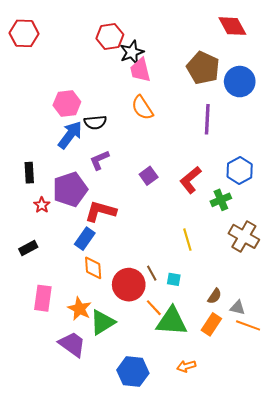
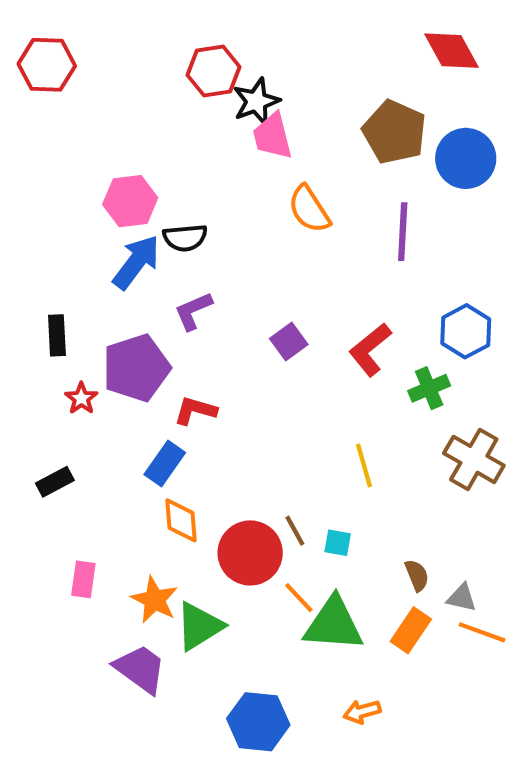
orange semicircle: (142, 108) -> (309, 209), moved
red L-shape: (100, 211) -> (195, 411), size x0.7
brown semicircle: (215, 296) -> (417, 575), turned -56
pink rectangle: (43, 298) -> (83, 579), size x0.7

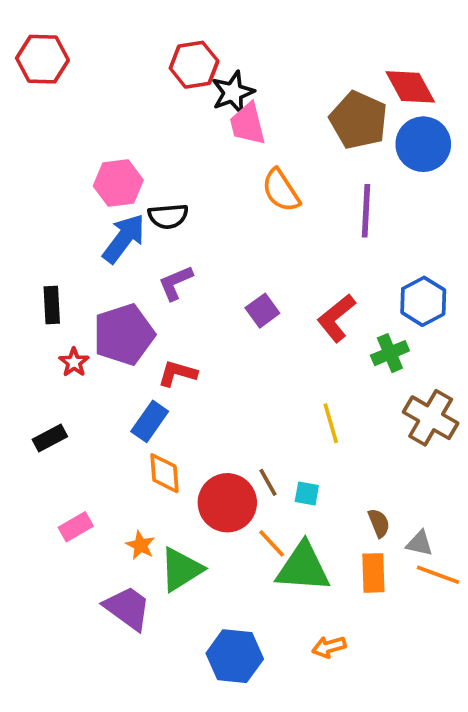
red diamond: (451, 51) -> (410, 87), moved
pink rectangle: (83, 579) -> (76, 527), turned 52
orange star: (155, 600) -> (140, 545), size x0.7
orange rectangle: (411, 630) -> (373, 573), turned -36

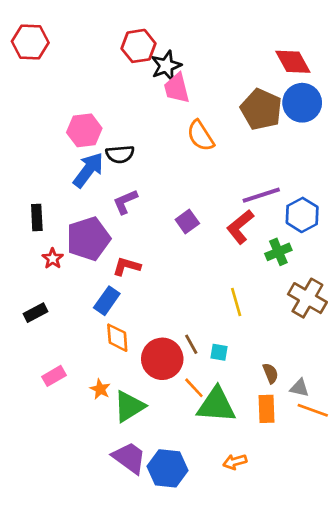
brown pentagon: (359, 120) -> (261, 109), moved
purple line: (366, 211) -> (261, 195), moved, turned 69
purple trapezoid: (128, 608) -> (129, 458), moved

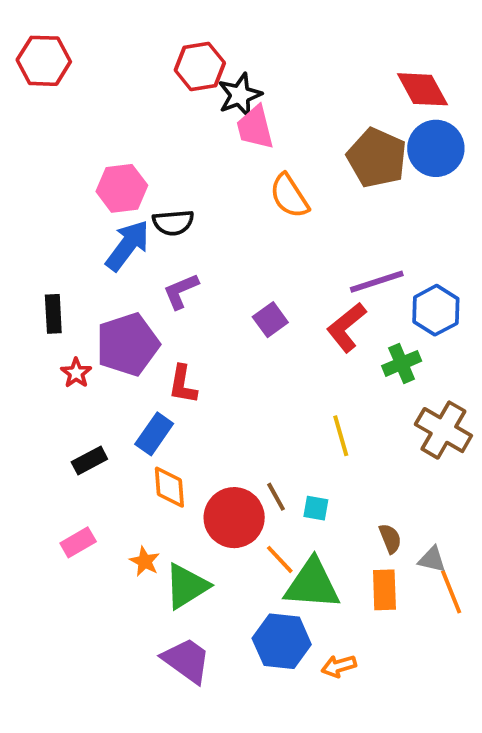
red L-shape: (127, 266) -> (183, 384), turned -96
black rectangle: (36, 313) -> (89, 461), moved
orange line: (313, 410) -> (451, 592), turned 48
blue hexagon: (168, 468) -> (282, 641), moved

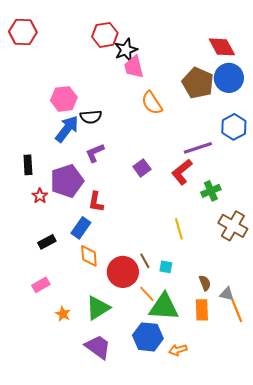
blue hexagon: (436, 310) -> (234, 127), moved
orange star: (145, 561) -> (63, 314), moved

